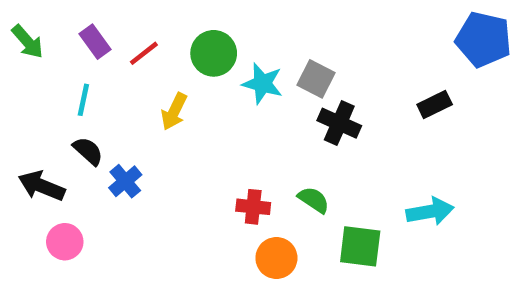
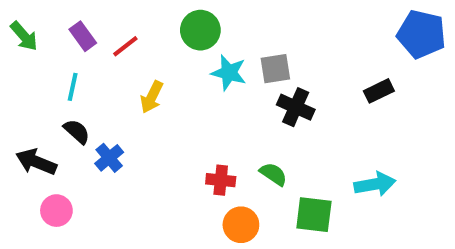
green circle: (214, 53) -> (200, 30), moved
gray square: (316, 79) -> (275, 69), turned -36

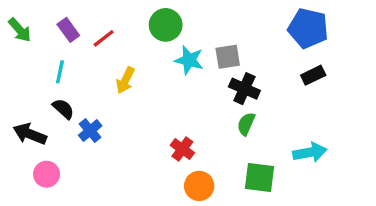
blue pentagon: (421, 34) -> (308, 28), moved
green semicircle: (273, 174) -> (246, 124), moved, turned -100
red cross: (221, 180) -> (182, 149), turned 30

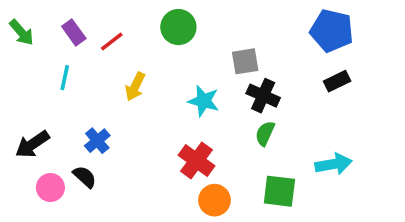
cyan star: (189, 60) -> (204, 101), moved
black semicircle: (63, 109) -> (85, 177), moved
black arrow: (30, 134) -> (32, 144), turned -56
red cross: (182, 149) -> (196, 160), size x1.4

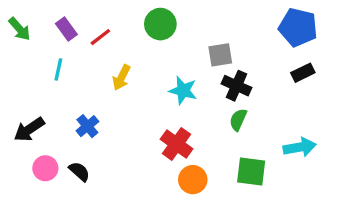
black semicircle: (85, 177) -> (79, 171), moved

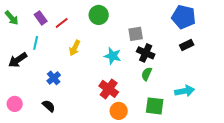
black arrow: (29, 129) -> (18, 60), moved
pink circle: (45, 168) -> (15, 104), moved

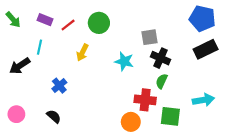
green circle: (99, 15) -> (99, 23), moved
purple rectangle: (41, 18) -> (45, 20), turned -32
black rectangle: (187, 45) -> (206, 49), size x1.5
red cross: (109, 89) -> (145, 100), moved, turned -30

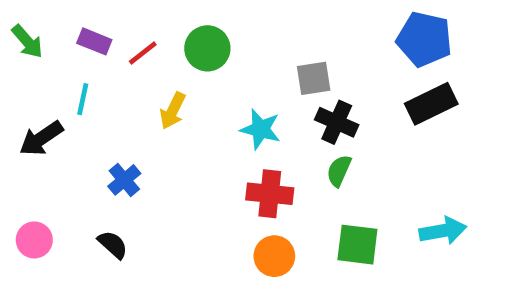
red cross: (145, 100) -> (270, 194), moved
cyan arrow: (203, 100) -> (443, 231), moved

